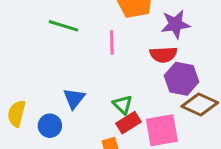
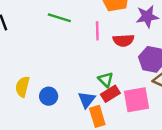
red semicircle: (163, 55) -> (123, 40), moved
blue triangle: (74, 98) -> (87, 100), moved

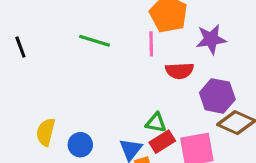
pink line: (97, 31) -> (151, 44), moved
green triangle: (106, 80) -> (156, 123), turned -35

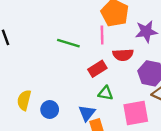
green line: (94, 41) -> (68, 43), moved
red rectangle: (162, 142) -> (97, 69), moved

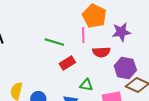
red rectangle: (97, 69) -> (67, 63), moved

